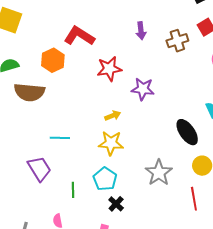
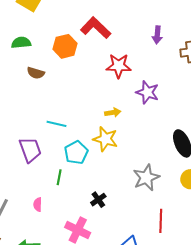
brown semicircle: (29, 92) -> (36, 73), size x0.6
cyan pentagon: (105, 179) -> (76, 153), moved
red line: (194, 199) -> (161, 221), moved

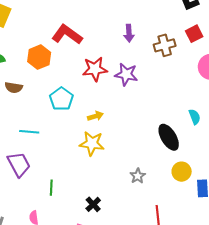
purple star: (147, 92) -> (126, 74), moved
cyan line: (57, 124) -> (29, 132), moved
cyan pentagon: (76, 153) -> (61, 99), moved
gray star: (146, 178) -> (138, 176), size x0.6

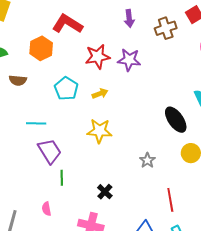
yellow arrow: (95, 116) -> (100, 94), moved
purple trapezoid: (19, 164) -> (50, 151), moved

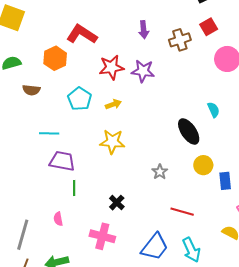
purple trapezoid: (50, 151) -> (62, 161), turned -48
red line: (170, 200) -> (182, 212), turned -65

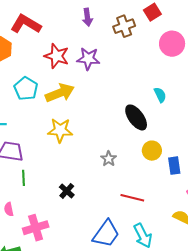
red star: (111, 67) -> (57, 56), turned 30
yellow arrow: (113, 104) -> (60, 93), size x1.8
pink cross: (102, 236) -> (36, 228), moved, turned -30

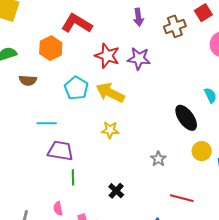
yellow arrow: (60, 93) -> (110, 93), turned -132
yellow star: (60, 130) -> (110, 130), size x0.7

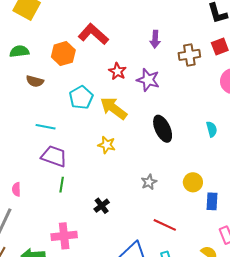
red star: (107, 56) -> (117, 71), size x0.7
black ellipse: (186, 118) -> (163, 129), moved
pink semicircle: (58, 209) -> (16, 189), moved

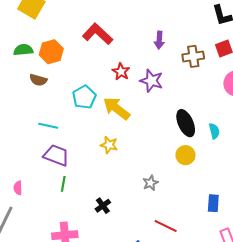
orange hexagon: (63, 54) -> (51, 52), moved
black ellipse: (163, 129) -> (186, 123), moved
yellow circle: (193, 182) -> (185, 155), moved

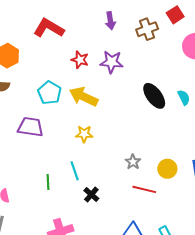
cyan line: (48, 126) -> (75, 171), moved, turned 72
purple trapezoid: (56, 155) -> (30, 127), moved
yellow circle: (185, 155) -> (167, 169), moved
red line: (166, 226) -> (144, 189), moved

